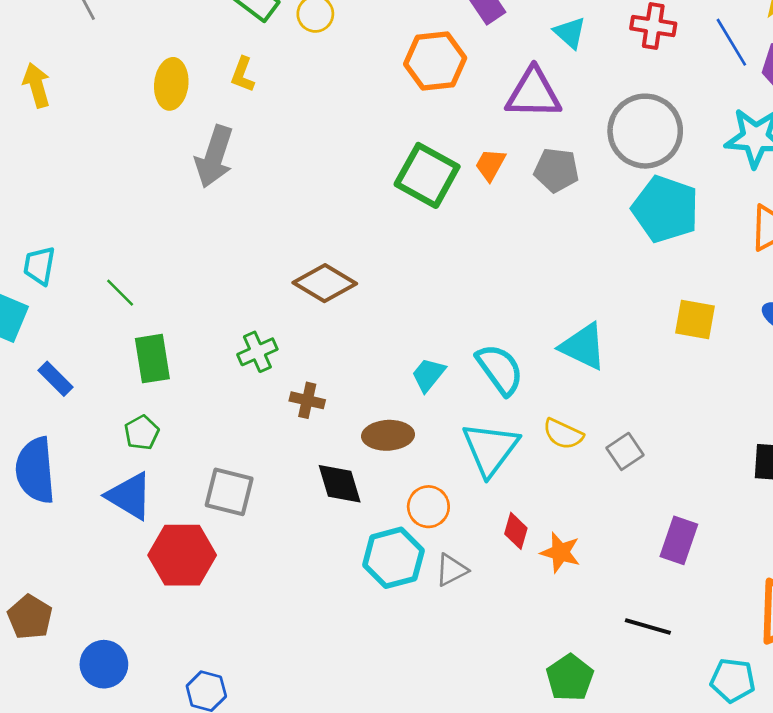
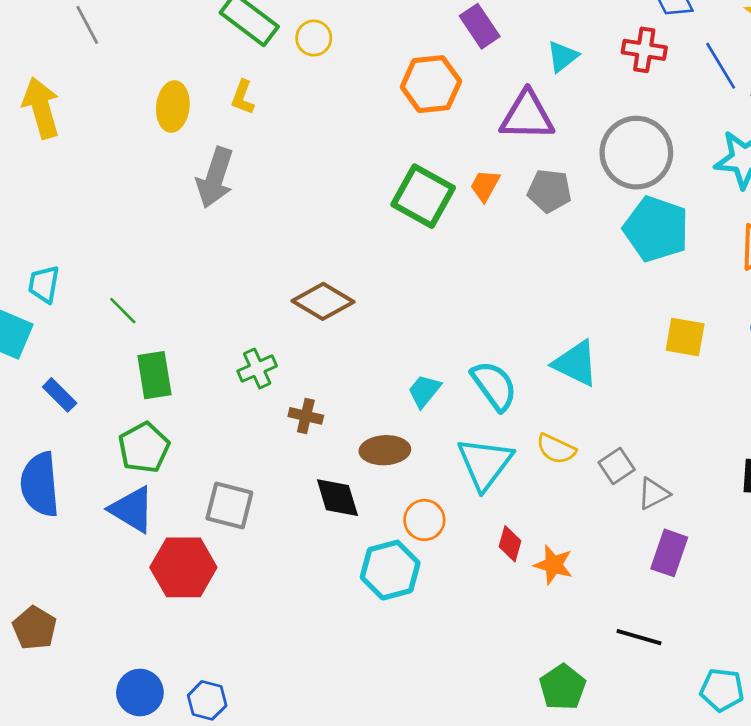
cyan triangle: (570, 33) -> (563, 56), turned 40
yellow arrow: (37, 85) -> (41, 108), size x1.4
green pentagon: (142, 433) -> (144, 448), size x1.5
gray triangle: (451, 570) -> (653, 494), moved
blue circle: (104, 664) -> (140, 692), moved

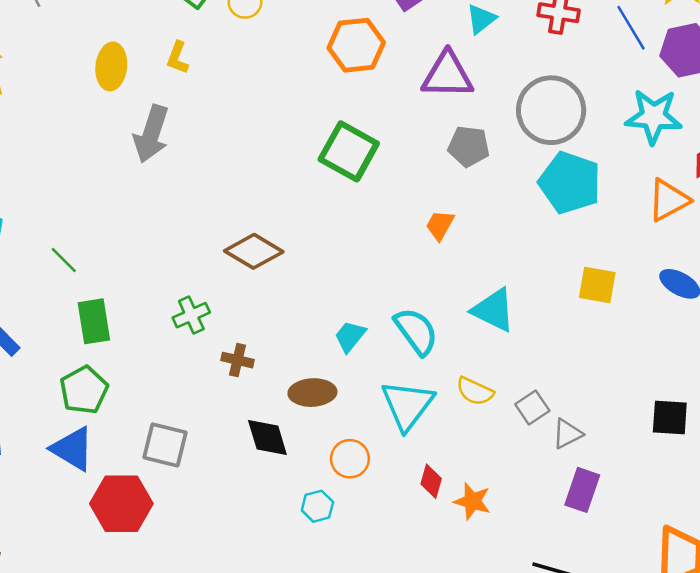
orange trapezoid: (485, 186) -> (440, 225), moved
cyan hexagon: (390, 570) -> (317, 506), size x0.6

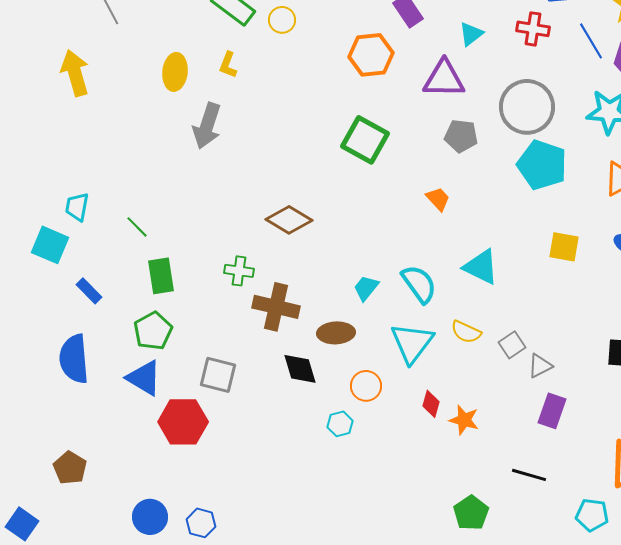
orange trapezoid: (440, 225) -> (438, 199), turned 108
green cross: (191, 315) -> (239, 271), turned 32
brown cross: (238, 360) -> (276, 307), size x1.8

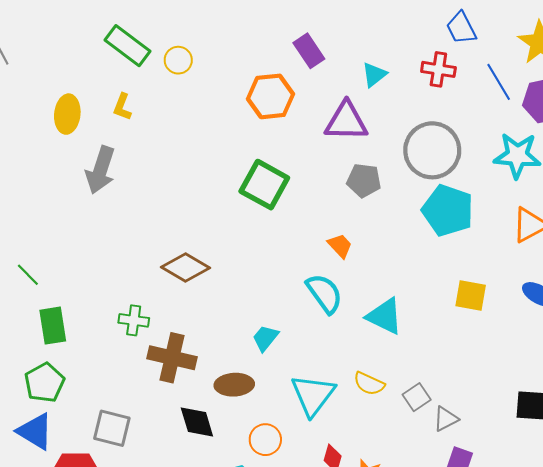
cyan semicircle: (419, 284) -> (324, 293), moved

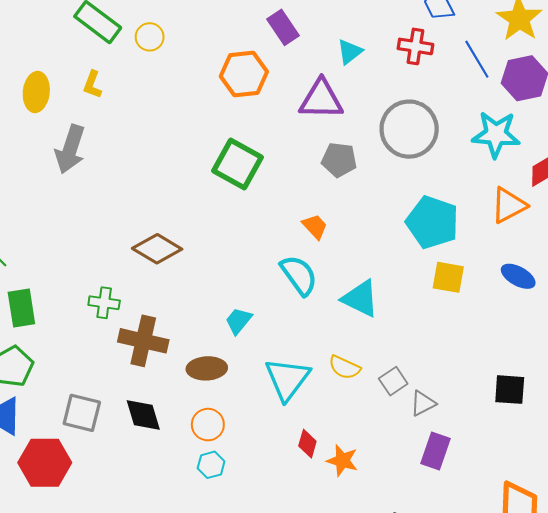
cyan pentagon: (448, 210) -> (432, 222), moved
black diamond: (197, 422) -> (143, 415), moved
orange circle: (265, 440) -> (208, 425), moved

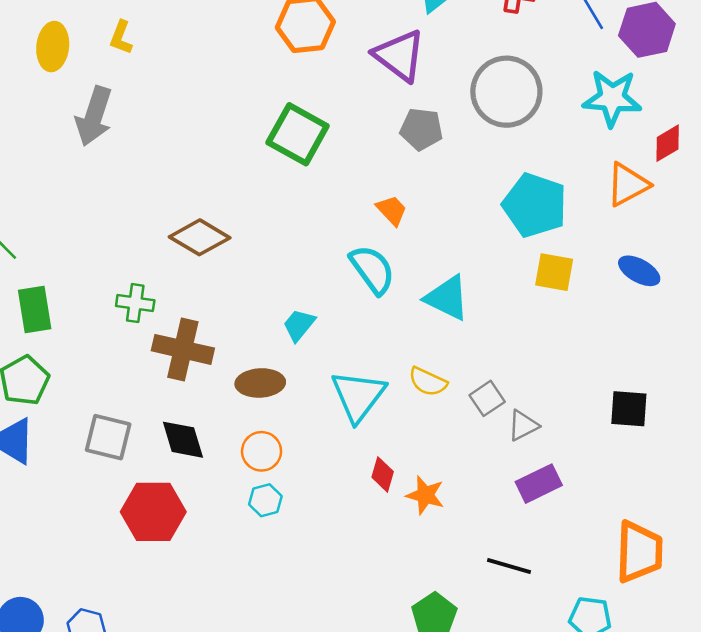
purple triangle: (321, 99) -> (399, 56), turned 36
purple rectangle: (436, 451) -> (539, 484), turned 45
red hexagon: (45, 463) -> (153, 512), moved

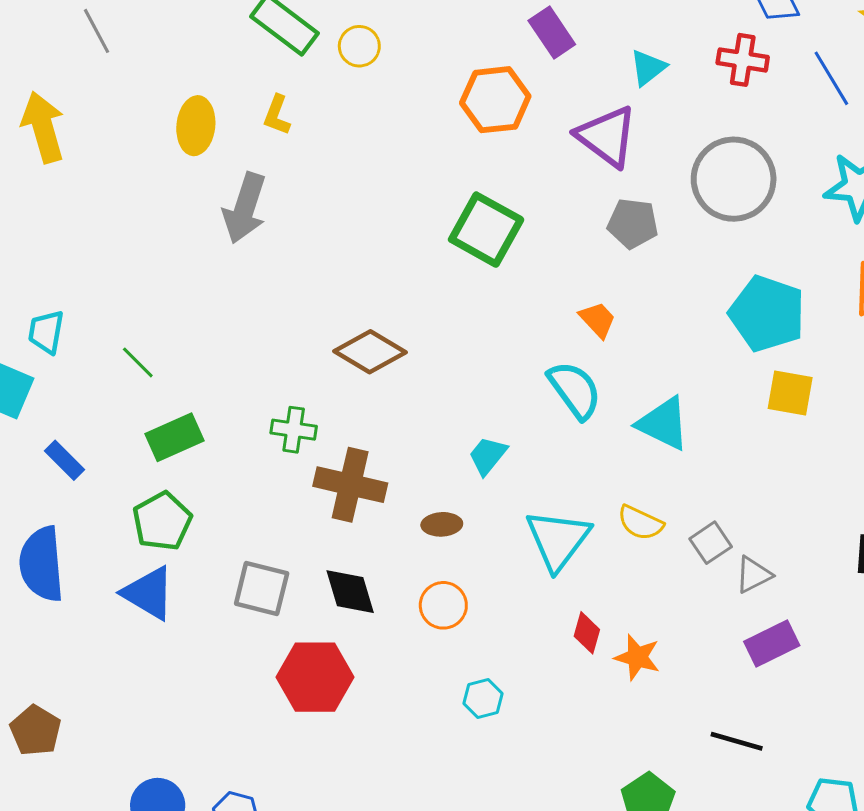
green rectangle: (35, 310) -> (174, 437), turned 75
brown ellipse: (260, 383) -> (442, 524), size x0.7
cyan hexagon: (265, 500) -> (483, 699), moved

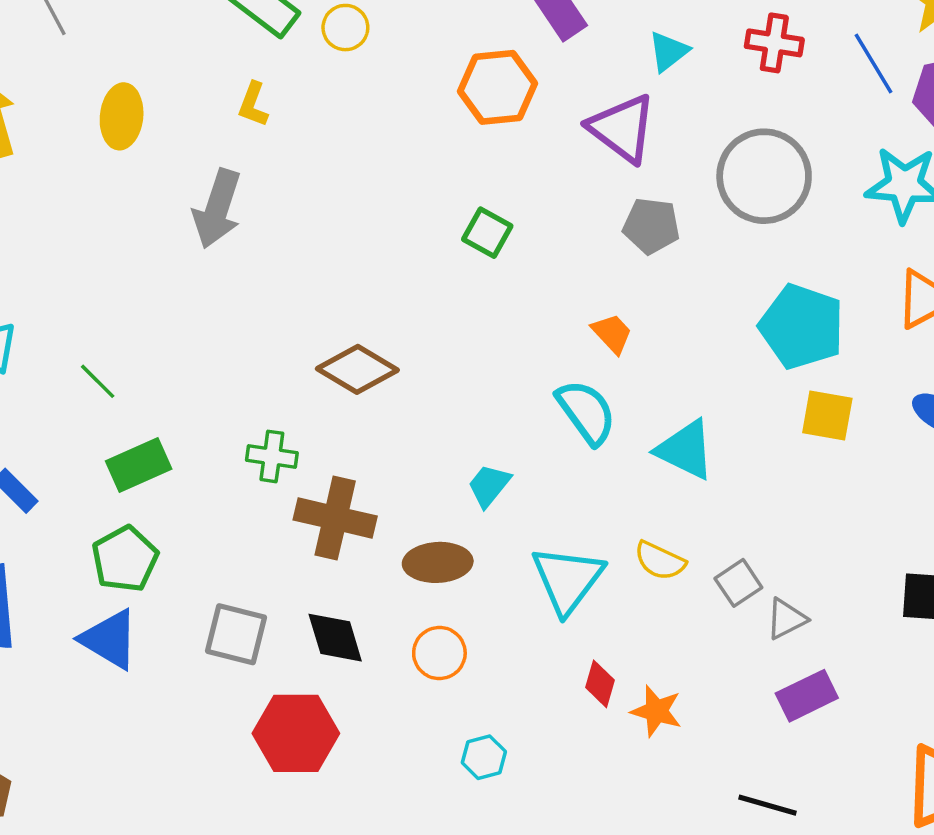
yellow ellipse: (196, 126) -> (122, 116), moved
green square: (486, 230) -> (487, 233), size x0.6
brown ellipse: (442, 524) -> (438, 562), size x1.5

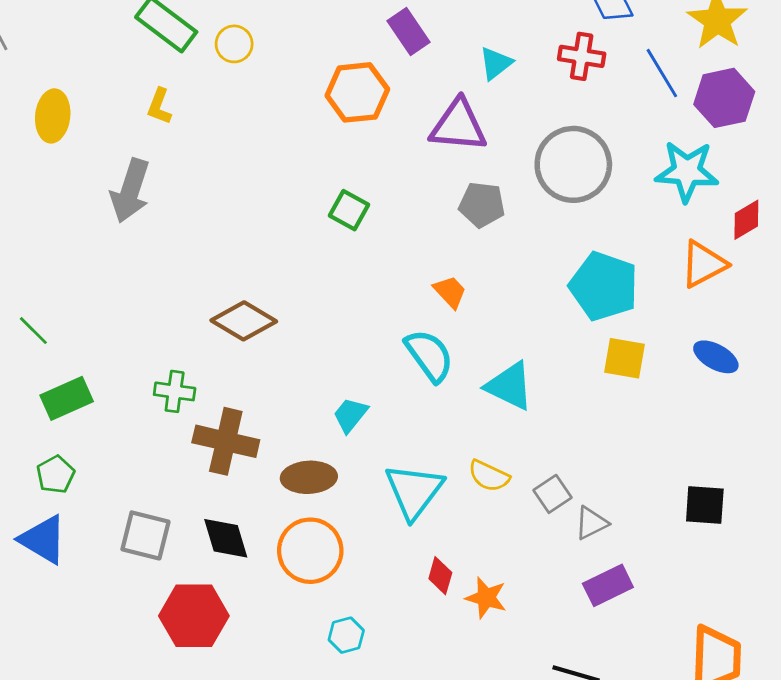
purple triangle: (622, 128) -> (458, 126), turned -32
green pentagon: (125, 559) -> (55, 475), size x0.7
orange circle: (439, 653) -> (310, 551), size x1.5

